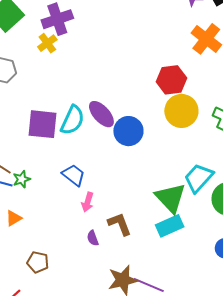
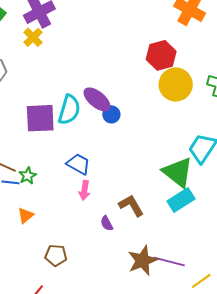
blue circle: (128, 131) -> (111, 114), moved, size x0.6
pink arrow: (88, 202) -> (84, 190), moved

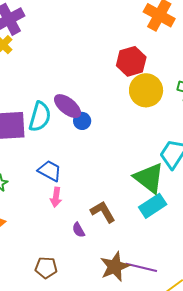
brown pentagon: (56, 255) -> (46, 268), moved

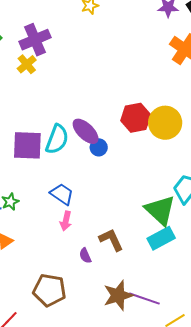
red hexagon: (131, 61) -> (136, 118), moved
brown pentagon: (46, 268) -> (50, 290), size x1.5

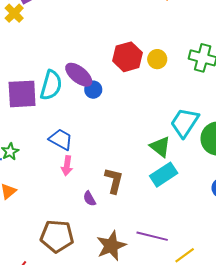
yellow circle: (165, 123) -> (157, 59), size x0.6
green triangle: (160, 210) -> (160, 147), size x0.7
brown L-shape: (111, 240) -> (114, 180), turned 44
brown star: (118, 295) -> (111, 246), moved

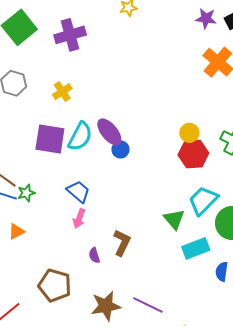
yellow cross: (14, 13) -> (62, 92), moved
red hexagon: (127, 57) -> (193, 154), moved
cyan rectangle: (164, 175) -> (196, 248), moved

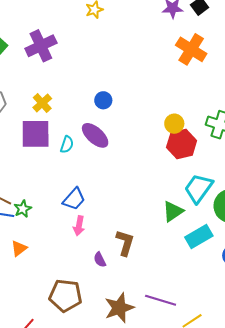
cyan semicircle: (80, 136) -> (67, 145), size x0.6
purple square: (50, 139) -> (36, 134), moved
blue circle: (120, 149) -> (103, 100), moved
blue trapezoid: (78, 191) -> (74, 199), turned 100
green triangle: (174, 219) -> (173, 211), turned 45

